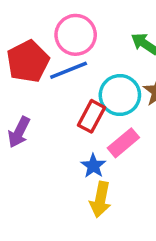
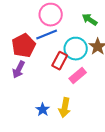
red pentagon: (28, 61) -> (24, 46), moved
blue star: (93, 166) -> (43, 110), moved

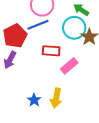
cyan circle: (76, 49) -> (74, 28), moved
red rectangle: (60, 61) -> (51, 51), turned 66

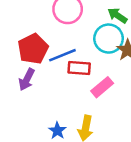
blue line: (38, 25) -> (62, 55), moved

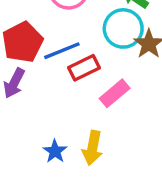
red rectangle: (79, 68) -> (84, 68), turned -30

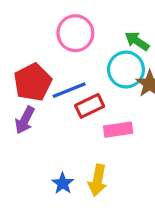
pink rectangle: (115, 93) -> (118, 130), turned 32

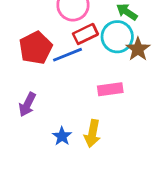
red rectangle: (90, 106) -> (85, 34), moved
purple arrow: (25, 120) -> (27, 104), moved

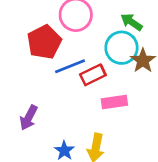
red rectangle: (85, 34) -> (93, 75), moved
red pentagon: (36, 48) -> (44, 42), moved

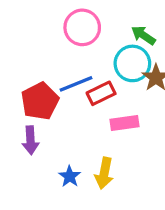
red pentagon: (44, 42) -> (40, 101), moved
purple arrow: (29, 118) -> (30, 140), turned -30

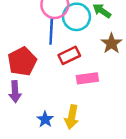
cyan circle: (132, 63) -> (77, 17), moved
blue line: (76, 84) -> (51, 31), moved, turned -65

